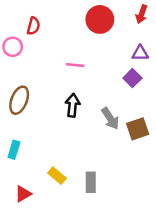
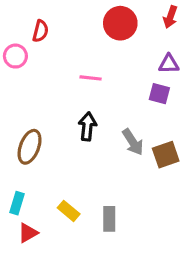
purple square: (132, 78) -> (159, 94), turned -30
brown ellipse: (19, 100) -> (30, 147), moved
cyan rectangle: (14, 150) -> (17, 203), moved

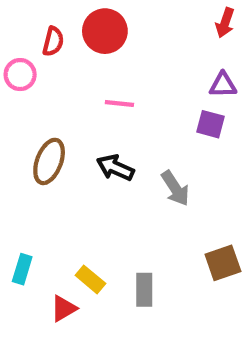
red circle: (120, 23) -> (105, 31), moved
black arrow: (87, 126) -> (115, 168), turned -72
brown ellipse: (30, 147) -> (49, 161), moved
brown square: (166, 155) -> (223, 263), moved
red triangle: (28, 233) -> (64, 308), moved

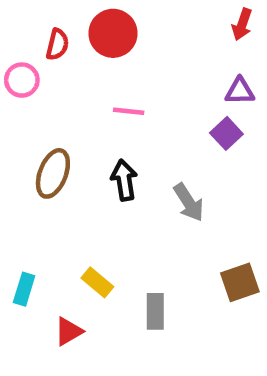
purple square: (211, 124) -> (226, 133), turned 32
black arrow: (115, 168) -> (124, 180), turned 57
yellow rectangle: (90, 279) -> (97, 282), moved

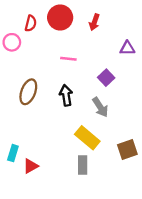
red arrow: (242, 24) -> (94, 22), moved
purple square: (226, 133) -> (106, 78), moved
yellow rectangle: (97, 282) -> (87, 138), moved, size x1.5
red triangle: (69, 331) -> (31, 166), moved

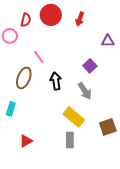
pink line: (68, 59) -> (39, 57), moved, turned 48
cyan rectangle: (13, 153) -> (11, 109), moved

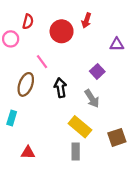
red circle: (51, 15) -> (62, 31), moved
red triangle: (26, 141) -> (28, 153), turned 32

